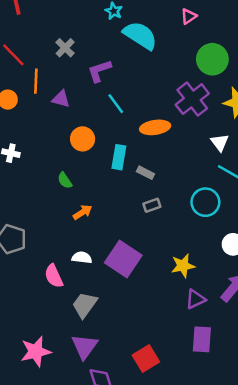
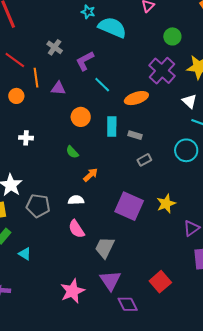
green circle: (212, 59) -> (172, 36), size x0.7
white semicircle: (82, 258) -> (76, 200), moved
yellow star: (183, 266) -> (166, 204), moved

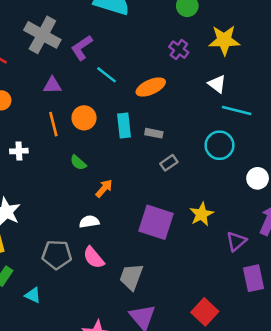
gray cross: (55, 47) -> (42, 35), size x1.8
purple cross: (162, 71) -> (179, 50), size x0.6
orange line: (36, 78) -> (53, 124), moved
gray pentagon: (38, 206) -> (57, 255), moved

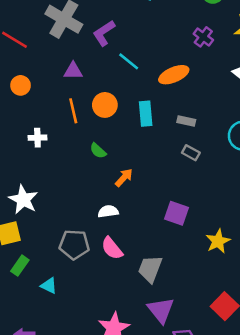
gray rectangle: (154, 133) -> (186, 121), moved
gray rectangle: (169, 163) -> (191, 153), turned 63
yellow star: (202, 214) -> (218, 241), moved
purple square: (156, 222) -> (177, 213), size x0.7

